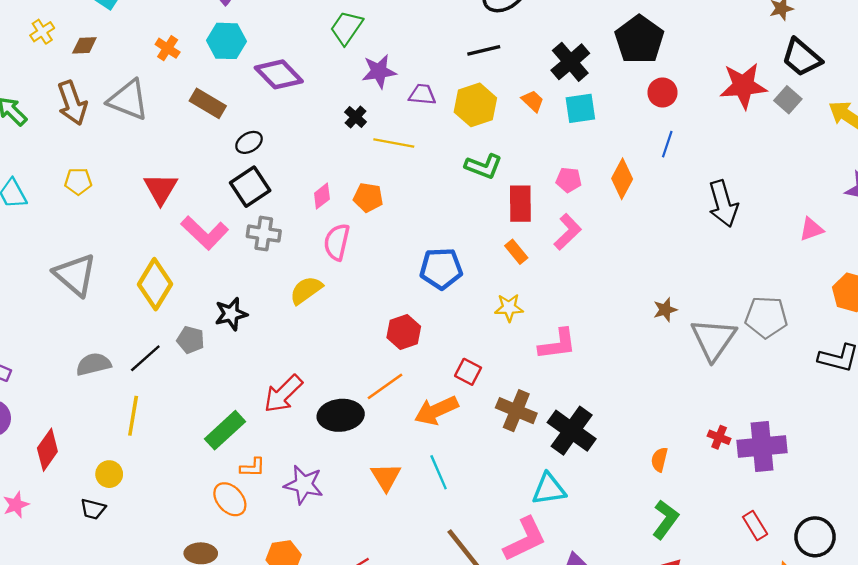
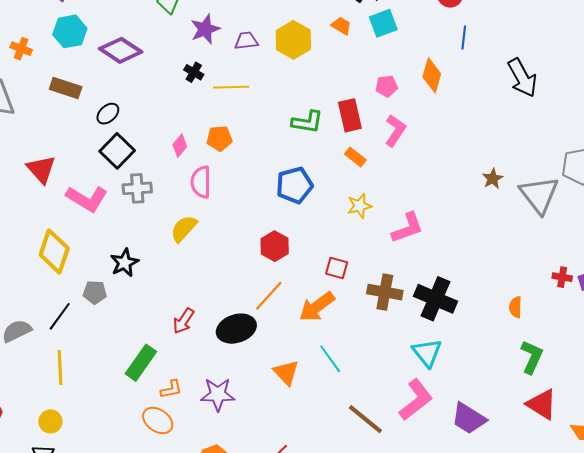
green L-shape: (484, 166) -> (307, 122), moved
red arrow: (283, 394) -> (183, 321), size x0.7
cyan triangle: (549, 489) -> (427, 353), turned -48

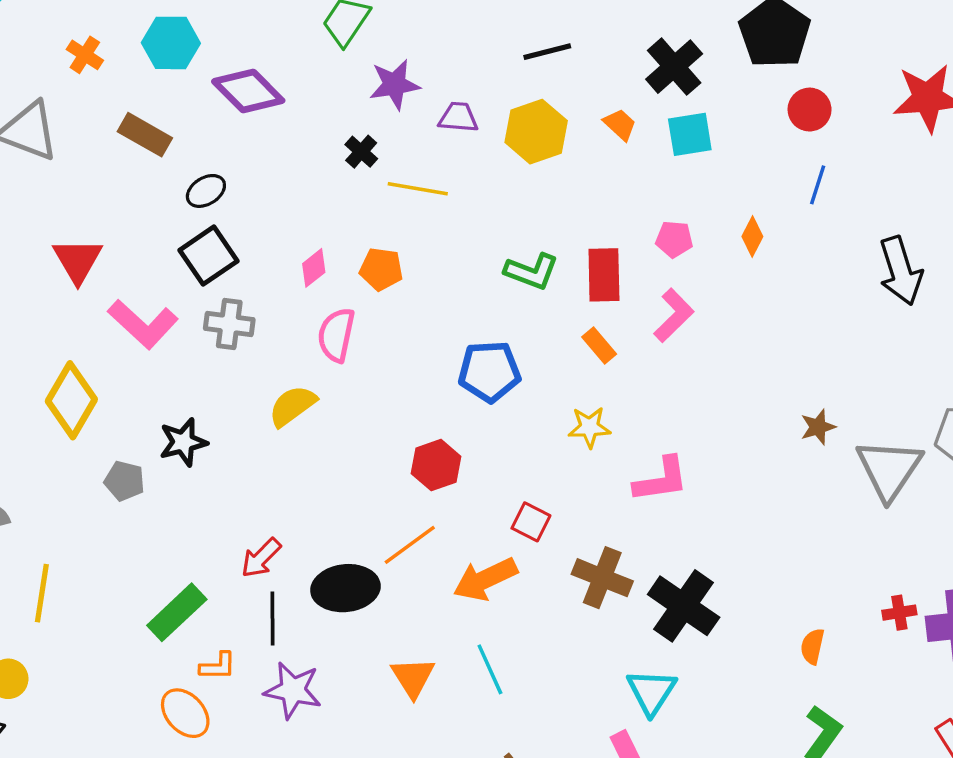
orange diamond: (432, 75) -> (752, 237), size x0.7
red cross: (562, 277) -> (899, 613), turned -30
black line: (60, 316) -> (272, 618), moved, turned -48

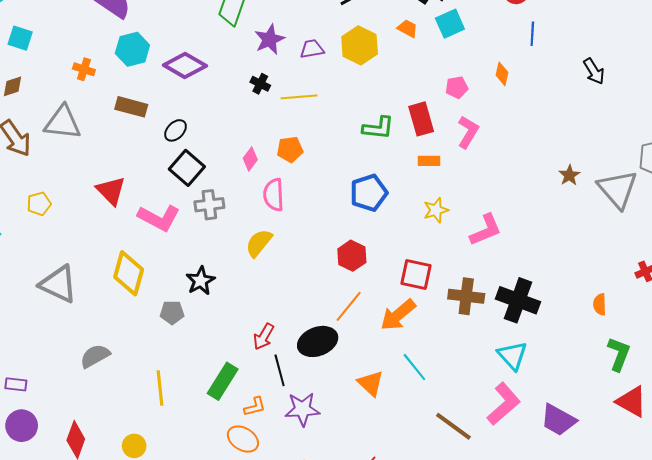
black arrow: (901, 271) -> (594, 71), size x0.7
orange rectangle: (599, 345) -> (429, 161), turned -35
red square: (531, 522) -> (416, 274), size x1.4
yellow line: (42, 593) -> (160, 388), moved

